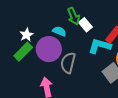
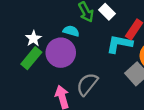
white rectangle: (85, 25) -> (107, 12), moved
gray semicircle: (68, 63) -> (87, 84), moved, turned 30

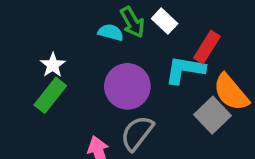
cyan semicircle: (71, 31) -> (111, 32), moved
purple circle: (61, 53) -> (127, 86), moved

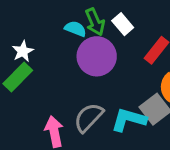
cyan L-shape: (185, 70) -> (129, 120), moved
purple circle: (127, 86) -> (97, 56), moved

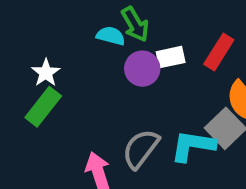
white rectangle: (123, 24) -> (171, 57), moved, turned -55
purple circle: (97, 56) -> (142, 69), size x0.7

